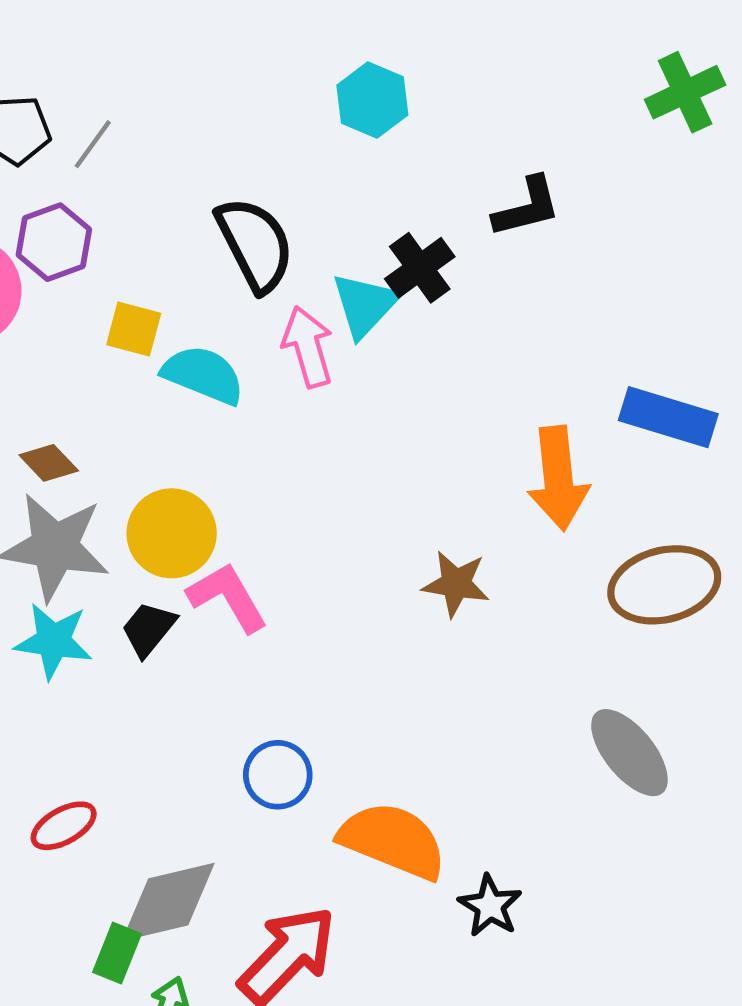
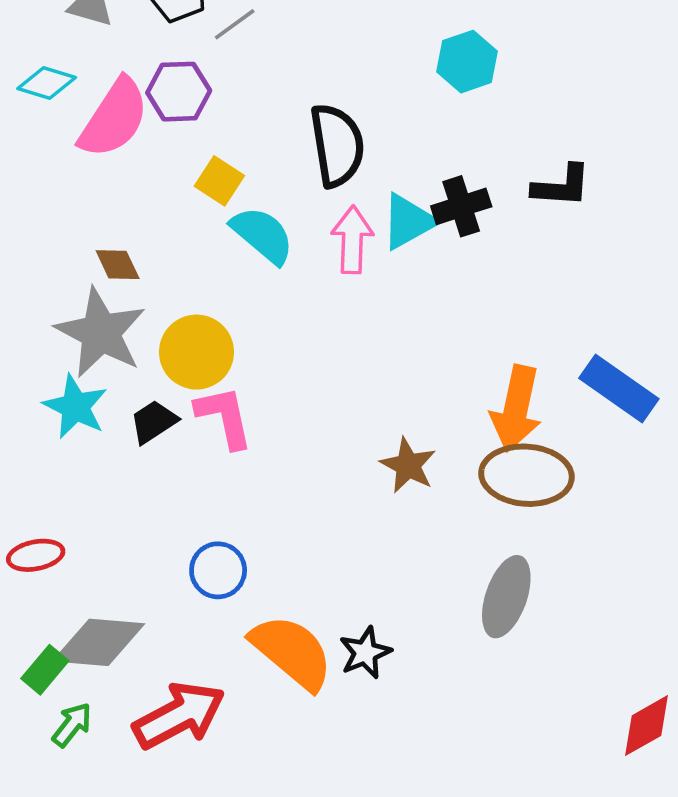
brown ellipse: (664, 585) -> (526, 475), moved
gray ellipse: (629, 753) -> (506, 597), moved, turned 40
black star: (490, 906) -> (365, 653), moved

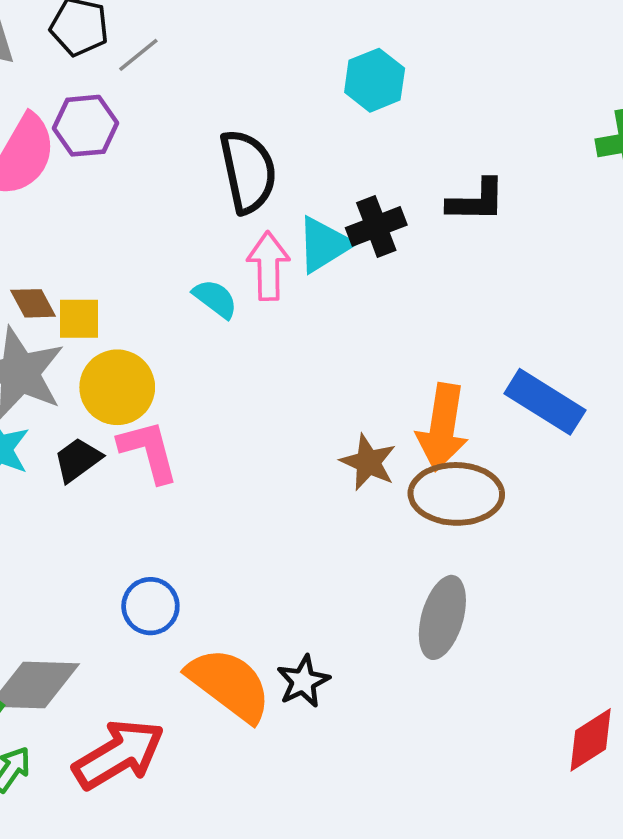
yellow square: (219, 181) -> (79, 319), moved, turned -30
cyan semicircle: (262, 235) -> (215, 299), moved, size x0.7
brown star: (408, 465) -> (368, 462), moved

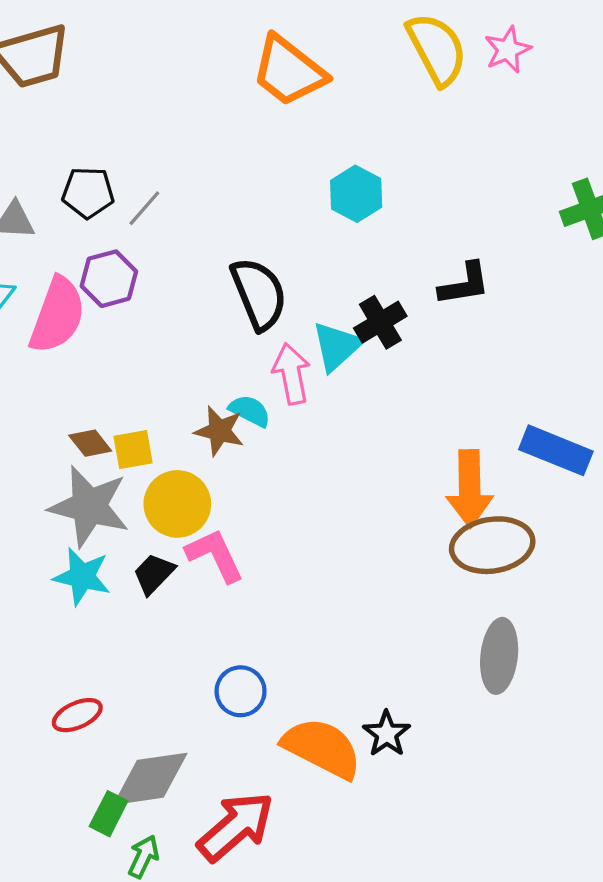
brown star: (368, 462) -> (219, 431), moved

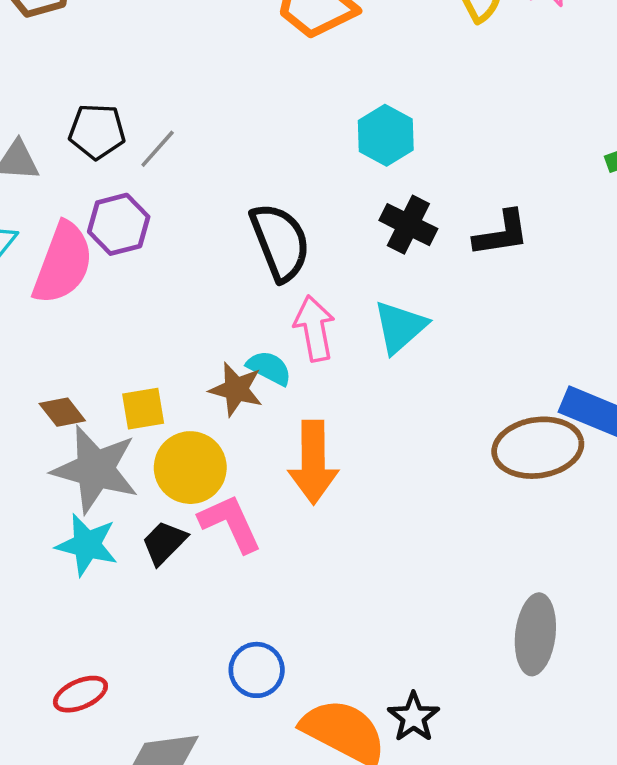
black cross: (380, 322) -> (408, 225), moved, turned -33
cyan triangle: (337, 346) -> (400, 327), moved
brown diamond: (90, 443) -> (62, 412), moved
orange arrow: (470, 489) -> (313, 462), moved
brown ellipse: (492, 545) -> (538, 448), moved

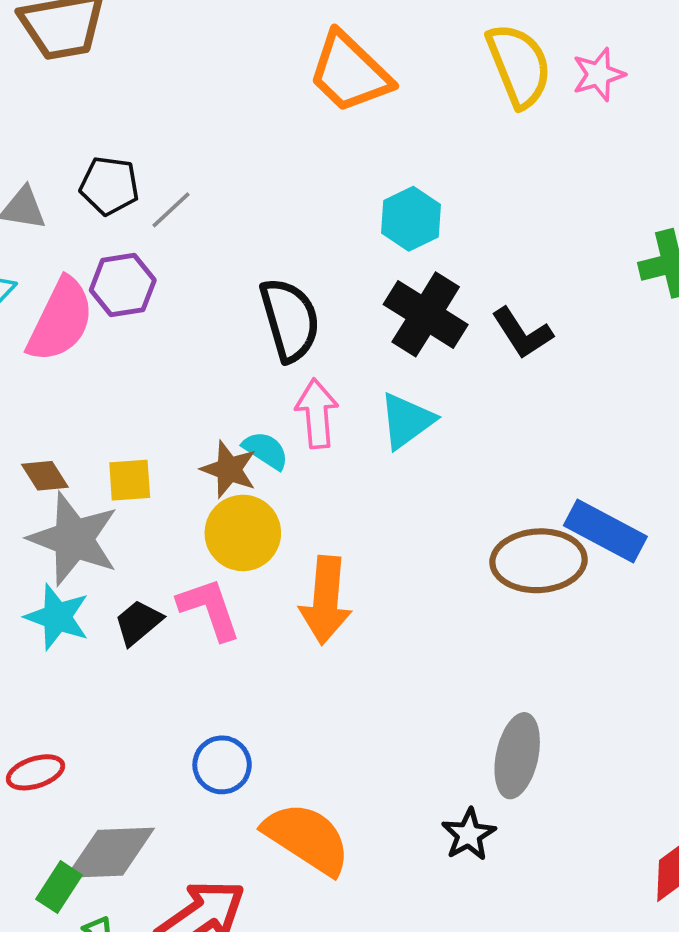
black cross: (408, 225) -> (426, 314), size x1.4
black L-shape: (501, 233) -> (522, 333), turned 60
orange arrow: (313, 462) -> (326, 600), moved
yellow circle: (190, 468) -> (243, 533), moved
black star: (413, 717) -> (469, 835), moved

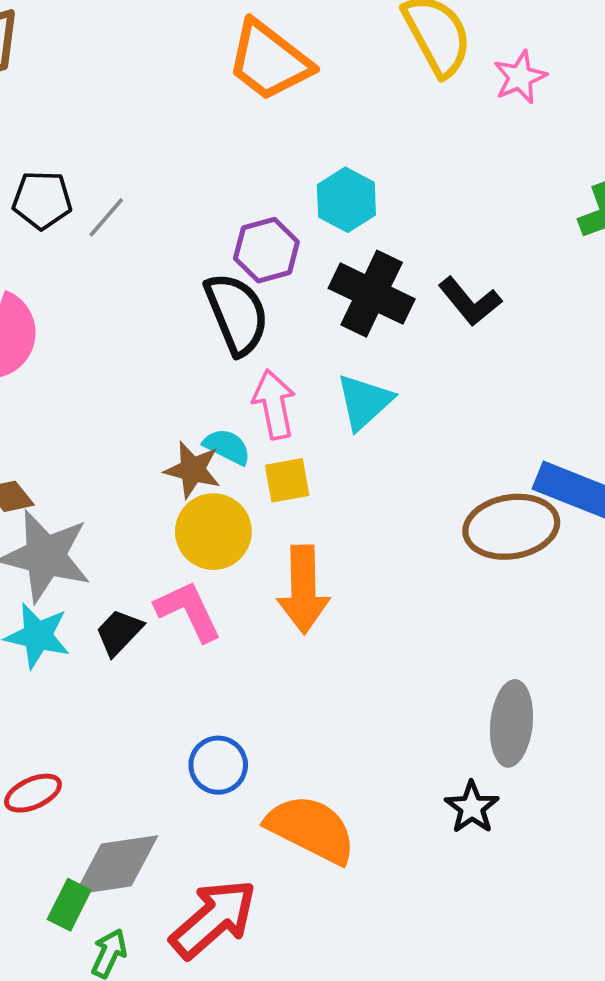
pink star: (599, 74) -> (520, 77), moved
purple hexagon: (123, 285) -> (266, 250), moved
yellow square: (130, 480) -> (287, 480), moved

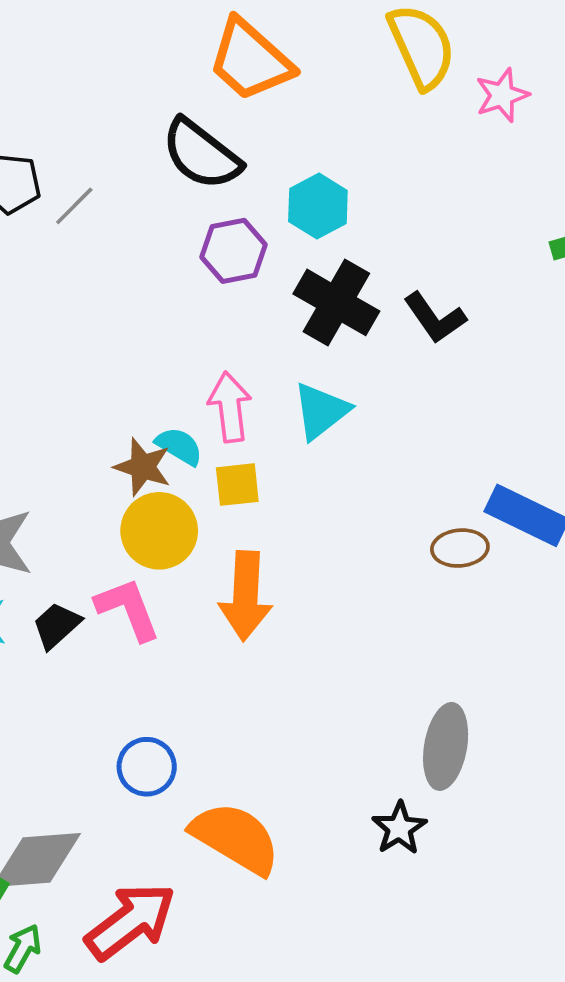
black semicircle: (237, 314) -> (201, 154), moved, turned 146
brown ellipse: (511, 527) -> (460, 548), size x0.6

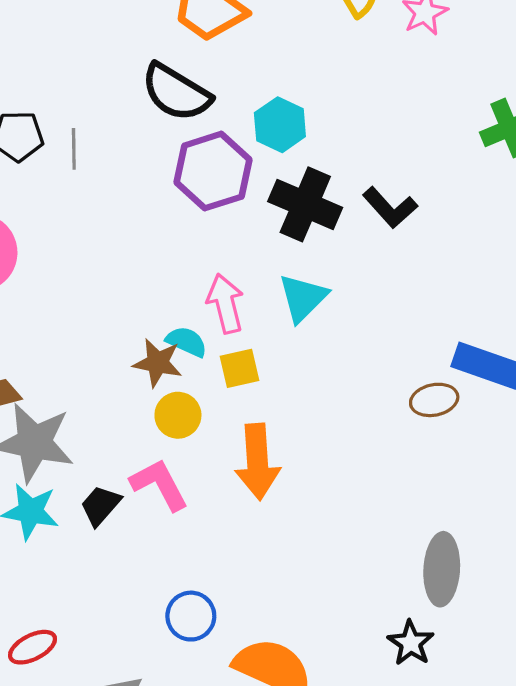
gray line: (74, 206) -> (74, 149), turned -39
purple hexagon: (234, 251) -> (213, 171), size x1.4
yellow circle: (159, 531) -> (178, 415), size x0.7

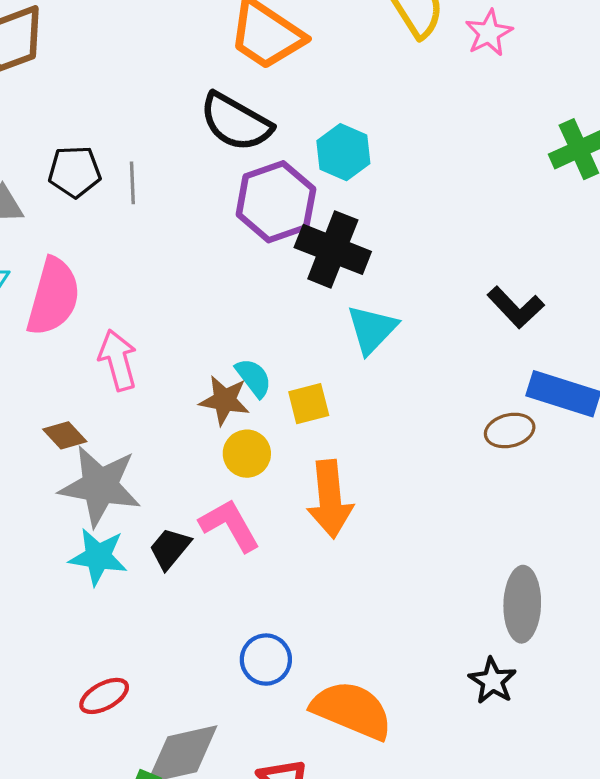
black cross: (305, 204) -> (333, 249), moved
black L-shape: (390, 208) -> (516, 307), moved
pink arrow: (225, 303) -> (118, 360), moved
cyan semicircle: (186, 342) -> (254, 378), turned 30

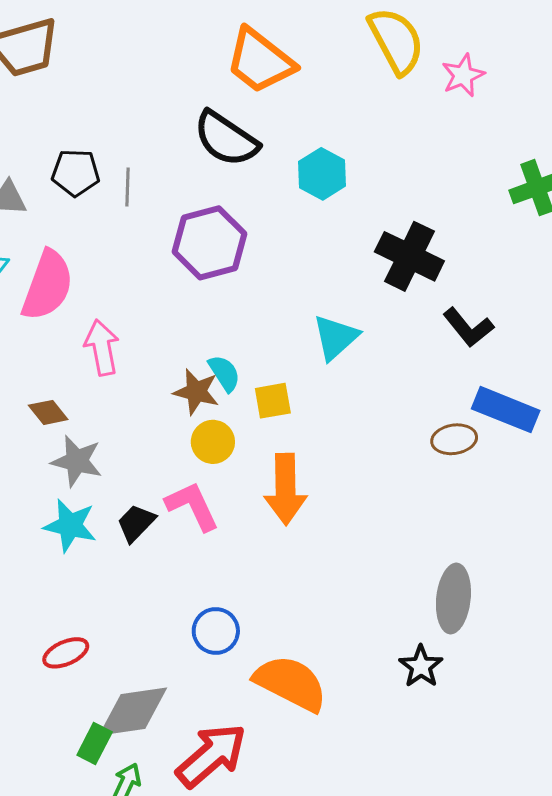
purple hexagon: (276, 202) -> (209, 243), moved
black cross: (333, 249) -> (409, 256), moved
gray star: (100, 486) -> (77, 461), size x0.7

